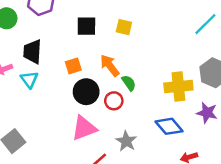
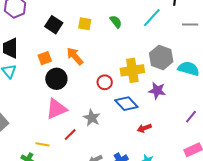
black square: (86, 26) -> (54, 25), turned 36
green semicircle: (129, 83) -> (116, 22), moved
red circle: (114, 101) -> (105, 82), moved

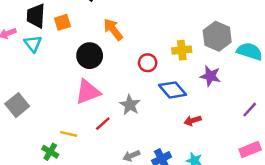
orange square: (45, 58) -> (62, 22), moved
yellow cross: (132, 70) -> (182, 50), size x0.7

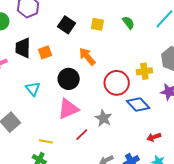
cyan triangle: (33, 44) -> (33, 89), moved
red circle: (148, 63) -> (117, 83), size x1.6
red arrow: (193, 121) -> (154, 137), moved
yellow line: (69, 134) -> (46, 141), moved

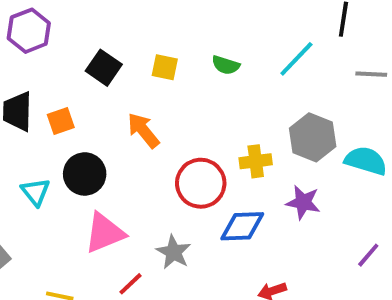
green semicircle: (128, 23) -> (226, 65), turned 144
black circle: (69, 79) -> (85, 174), moved
blue diamond: (138, 104) -> (242, 226), turned -50

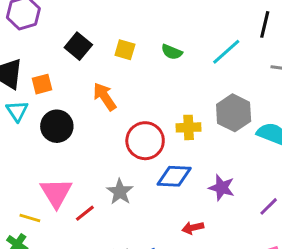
cyan triangle: (36, 192) -> (17, 111), moved
purple star: (303, 202) -> (222, 188), moved
pink triangle: (105, 233) -> (56, 193), moved, turned -44

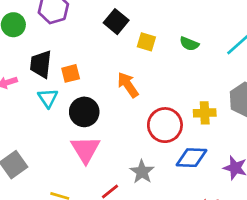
black square: (78, 46) -> (116, 22), moved
pink triangle: (56, 193) -> (85, 149), moved

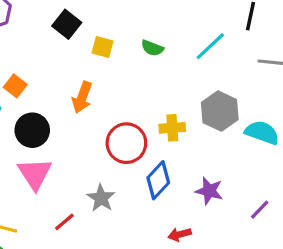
orange square: (71, 73) -> (15, 86), turned -36
orange arrow: (128, 85) -> (82, 97), turned -124
blue diamond: (192, 158) -> (158, 180), turned -48

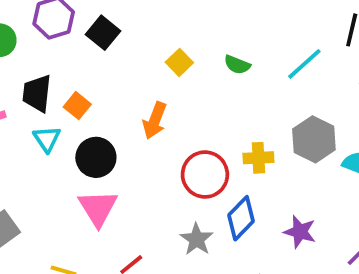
black square: (67, 24) -> (103, 33), moved
yellow square: (103, 47) -> (179, 62), turned 30
gray star: (101, 198) -> (197, 239), moved

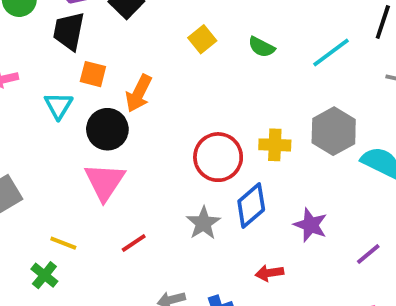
black trapezoid: (37, 93) -> (69, 31), moved
orange square: (77, 106) -> (93, 74), turned -30
orange arrow: (155, 120) -> (139, 93), moved

